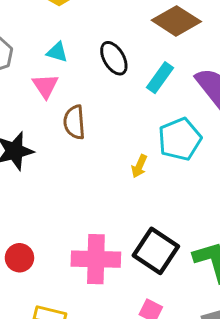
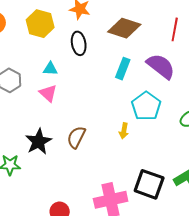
black ellipse: (114, 58) -> (79, 43), moved, turned 35
brown semicircle: (74, 122) -> (76, 137), moved, turned 45

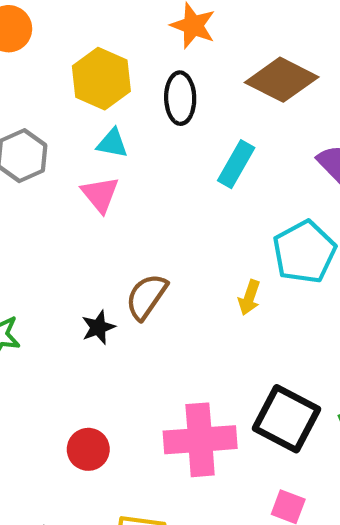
yellow hexagon: (40, 24) -> (101, 79), moved
cyan rectangle: (123, 69) -> (236, 164), moved
black star: (39, 142) -> (98, 327), moved, size x0.6

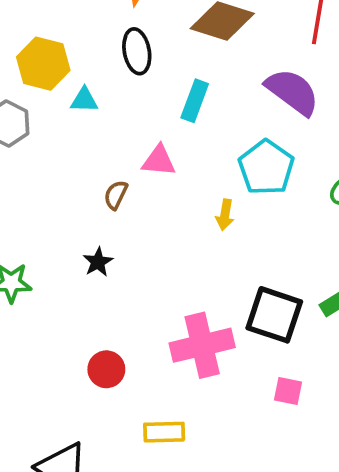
yellow hexagon: (101, 79) -> (43, 64), moved
pink triangle: (100, 194) -> (159, 161), moved, turned -36
brown semicircle: (146, 297) -> (116, 195), moved, size x0.7

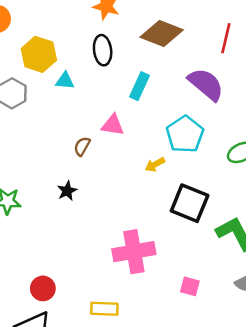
yellow arrow: (225, 215) -> (155, 165), turned 48
black square: (274, 315) -> (190, 203), moved
red circle: (106, 369) -> (43, 288), moved

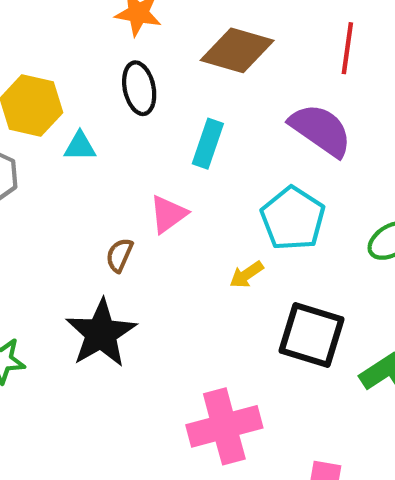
pink triangle: (113, 125) -> (168, 214), turned -40
black star: (67, 191) -> (101, 333), size x2.0

